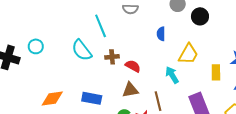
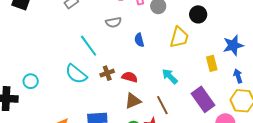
black circle: (200, 16) -> (198, 14), moved
blue semicircle: (161, 34) -> (139, 40), moved
yellow trapezoid: (188, 54) -> (179, 37), moved

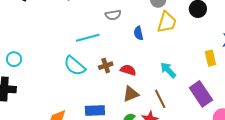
yellow trapezoid: (179, 37) -> (167, 22), moved
cyan line: (89, 46) -> (88, 38), turned -70
cyan circle: (31, 81) -> (14, 59), moved

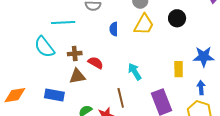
brown triangle: (131, 94) -> (77, 76), moved

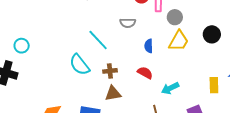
cyan line: (63, 22) -> (98, 40), turned 50
red semicircle: (96, 63) -> (145, 73), moved
cyan arrow: (135, 72) -> (170, 88), turned -84

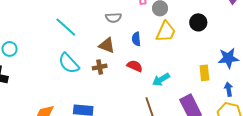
cyan line: (98, 40) -> (66, 27), moved
brown triangle: (113, 94) -> (107, 45), moved, turned 36

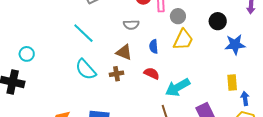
black circle: (198, 22) -> (218, 21), moved
blue star: (228, 58) -> (235, 45), moved
yellow rectangle: (204, 73) -> (232, 82), moved
cyan arrow: (161, 79) -> (178, 87), size x1.4

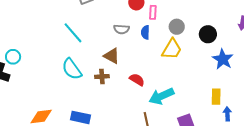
gray circle: (178, 16) -> (177, 27), moved
blue star: (235, 45) -> (223, 59), turned 30
blue semicircle: (154, 46) -> (145, 32), moved
cyan circle: (27, 54) -> (13, 57), moved

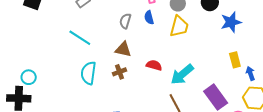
gray semicircle: (121, 29) -> (125, 21), turned 119
blue star: (223, 59) -> (231, 22), turned -30
cyan semicircle: (72, 69) -> (88, 73), turned 60

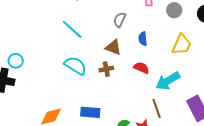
blue semicircle: (149, 17) -> (143, 39), moved
yellow trapezoid: (179, 26) -> (182, 45), moved
cyan semicircle: (88, 73) -> (75, 66), turned 105

